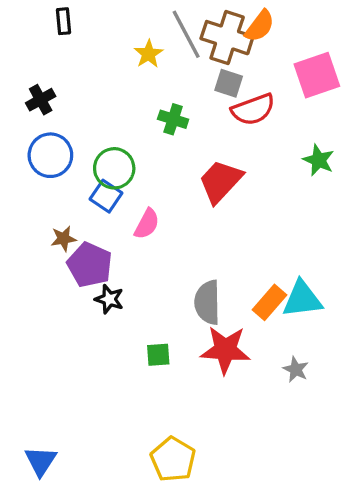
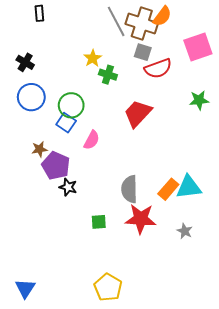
yellow star: (149, 54) -> (93, 58), moved
black cross: (41, 100) -> (25, 62), turned -30
green star: (319, 160) -> (199, 100), turned -30

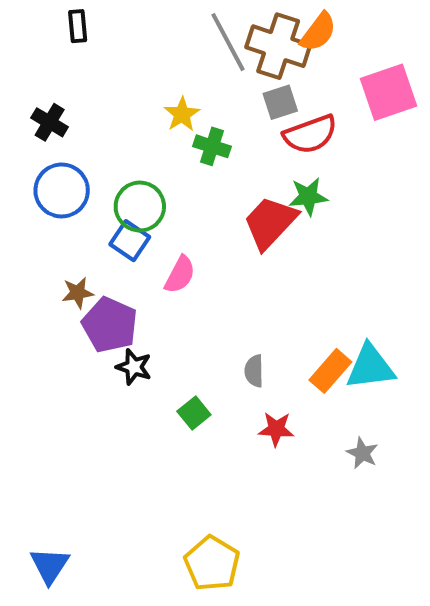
gray square: (143, 52) -> (280, 102), turned -36
green star: (199, 100) -> (308, 196), moved
gray semicircle: (129, 189) -> (254, 371), size x0.6
red star: (141, 219) -> (276, 429), size x0.6
green square: (99, 222) -> (194, 413), moved, turned -35

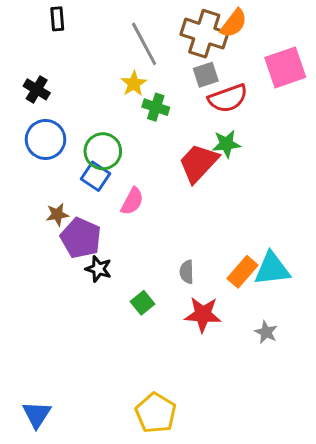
gray line: (228, 42) -> (144, 44), moved
red star: (276, 429) -> (203, 314), size x1.4

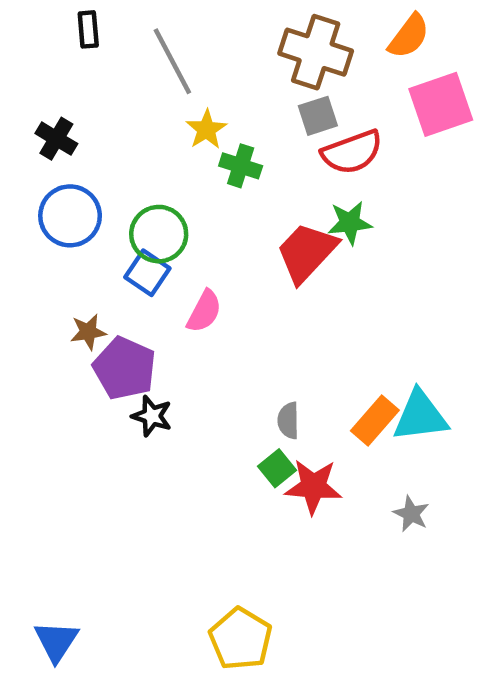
orange semicircle: (234, 23) -> (409, 36), moved
gray line: (144, 44) -> (172, 61), moved
green square: (143, 303) -> (277, 468), moved

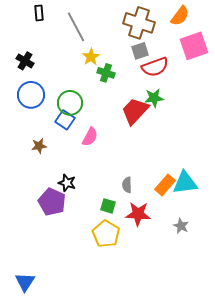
purple pentagon: (125, 368) -> (52, 202), moved
green square: (277, 468) -> (108, 206), moved, turned -35
yellow pentagon: (241, 639) -> (106, 234), moved

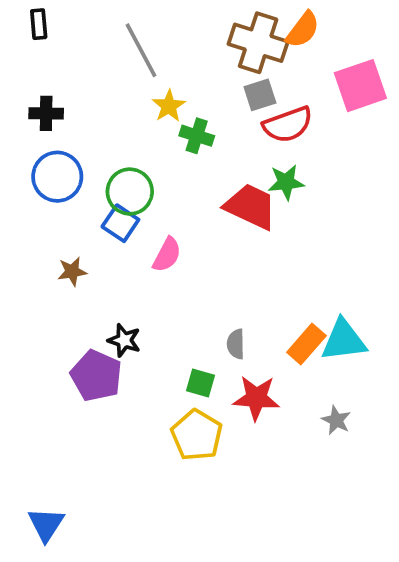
black rectangle: (39, 13) -> (39, 24), moved
orange semicircle: (180, 16) -> (303, 30), moved
black cross: (25, 61) -> (46, 113), turned -30
red trapezoid: (135, 111) -> (251, 206), turned 72

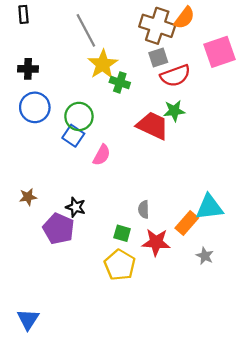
yellow star: (169, 106) -> (103, 64), size x1.5
brown star: (72, 271) -> (28, 197), moved
orange rectangle: (306, 344) -> (187, 223), moved

